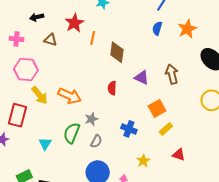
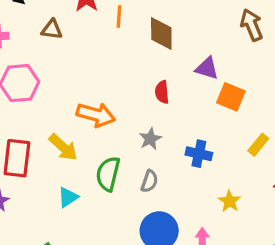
brown arrow: (172, 74) -> (252, 25), moved
yellow arrow: (40, 95) -> (63, 147), moved
orange square: (157, 108) -> (231, 97), moved, turned -30
gray star: (91, 119) -> (150, 139), moved
cyan triangle: (45, 144) -> (68, 197), turned 32

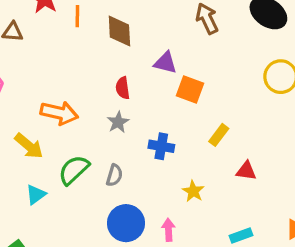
gray star: (150, 139) -> (118, 122), moved
green semicircle: (108, 174) -> (74, 170), turned 36

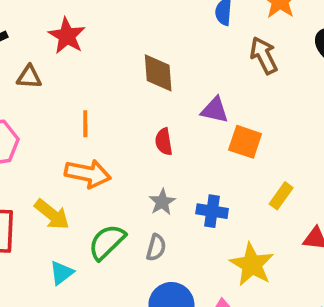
orange line: (77, 16) -> (85, 124), moved
gray star: (118, 122) -> (162, 202), moved
yellow star: (193, 191) -> (252, 265), size x1.6

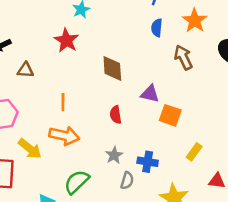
red star: (67, 36) -> (66, 40), moved
yellow arrow: (52, 214) -> (30, 149), moved
gray semicircle: (156, 247) -> (127, 181), moved

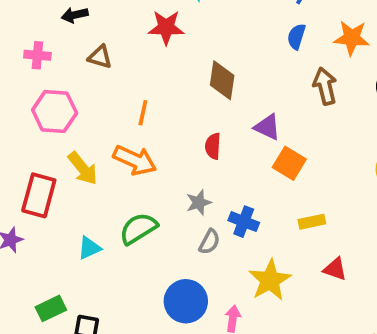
orange star: (195, 21) -> (352, 38), turned 30
red star: (66, 40) -> (166, 27), turned 30
yellow rectangle: (194, 152) -> (312, 222), turned 30

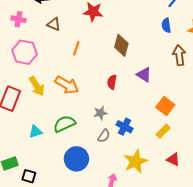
blue semicircle: (296, 37) -> (166, 25), turned -32
orange line: (143, 113) -> (76, 48), moved
orange square: (289, 163) -> (165, 106), moved
yellow rectangle: (312, 222) -> (163, 131), turned -40
blue circle: (186, 301) -> (76, 159), moved

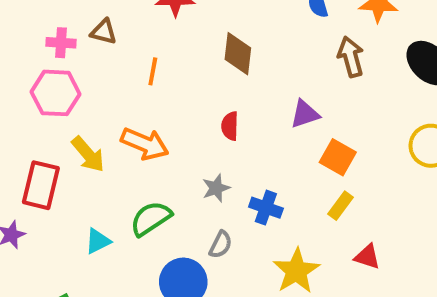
pink cross: (18, 19) -> (61, 43), moved
purple triangle: (144, 75) -> (305, 114), moved, turned -42
gray semicircle: (104, 136) -> (221, 245), moved

